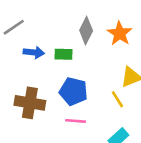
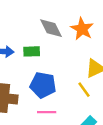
gray diamond: (86, 30) -> (51, 28), turned -50

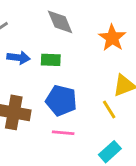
gray diamond: (51, 28) -> (60, 22), moved

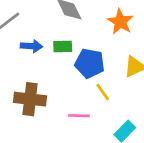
blue pentagon: (61, 100) -> (90, 63), moved
yellow line: (109, 110) -> (103, 92), moved

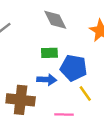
blue arrow: (31, 46) -> (47, 80), moved

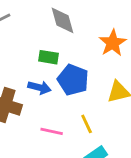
yellow line: (85, 93) -> (87, 124), moved

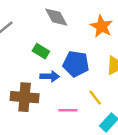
green rectangle: (48, 57) -> (41, 51), moved, turned 35

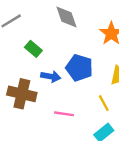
green rectangle: (41, 51) -> (33, 49), moved
yellow line: (95, 98) -> (104, 103), moved

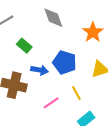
yellow line: (104, 103) -> (76, 93), moved
pink line: (64, 114) -> (51, 103), turned -42

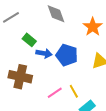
blue arrow: (39, 70) -> (44, 53), moved
yellow line: (76, 93) -> (74, 91), moved

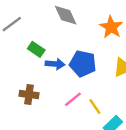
brown cross: (20, 77) -> (29, 95), size x0.7
pink line: (55, 93) -> (73, 99), moved

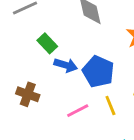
yellow line: (95, 107) -> (110, 106), moved

